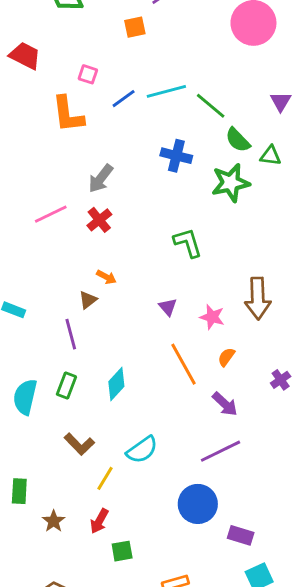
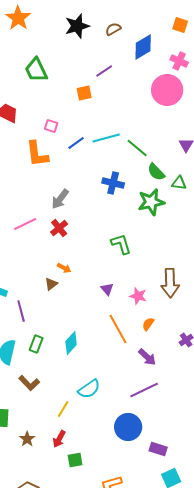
purple line: (71, 334) -> (21, 311), moved
brown L-shape: (79, 444) -> (29, 383), moved

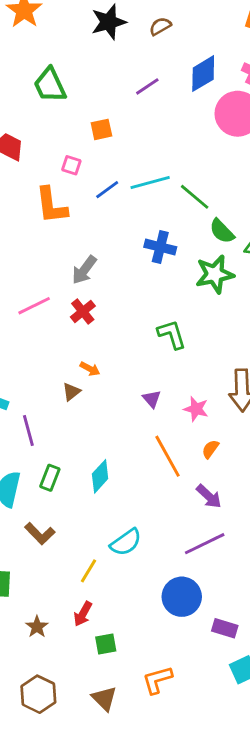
blue diamond: (143, 47) -> (203, 74), moved
orange square: (84, 93) -> (101, 129), moved
brown star: (27, 439) -> (37, 627), moved

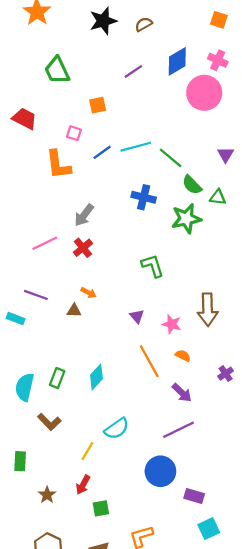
brown triangle: (71, 392) -> (74, 311), turned 40
purple line: (28, 430) -> (36, 295), moved, turned -55
orange semicircle: (210, 449) -> (183, 356), turned 80

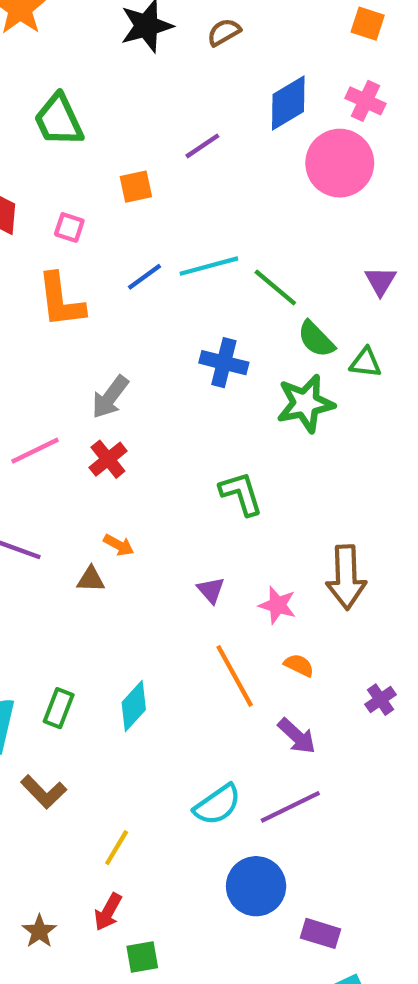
purple line: (133, 71) -> (202, 146), moved
pink square: (74, 133) -> (69, 227), moved
cyan semicircle: (117, 429) -> (217, 805), moved

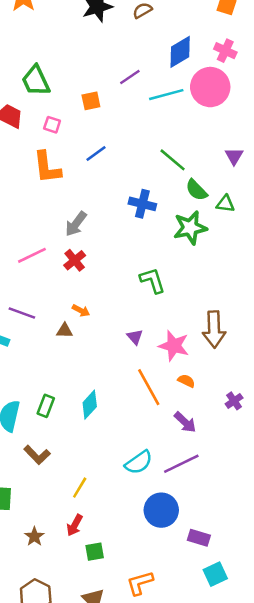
green trapezoid: (59, 120) -> (36, 81), moved
cyan line: (209, 266) -> (166, 95), moved
pink star: (277, 605) -> (174, 346), size x1.4

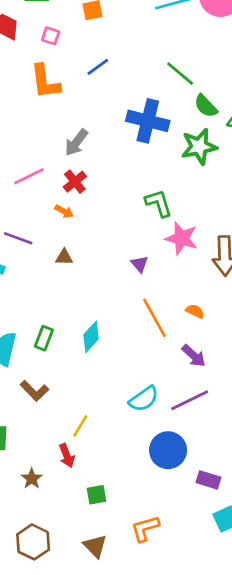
blue cross: (142, 204) -> (148, 121), size x1.4
orange arrow: (81, 311) -> (64, 211), moved
pink star: (174, 346) -> (182, 238), moved
red arrow: (75, 525) -> (67, 456), moved, turned -50

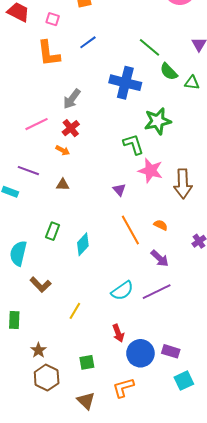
green star: (199, 146) -> (158, 121), moved
green rectangle: (44, 338) -> (53, 231), moved
blue circle: (168, 450) -> (140, 353), moved
red arrow: (67, 456) -> (118, 333), moved
brown hexagon: (33, 542) -> (47, 378), moved

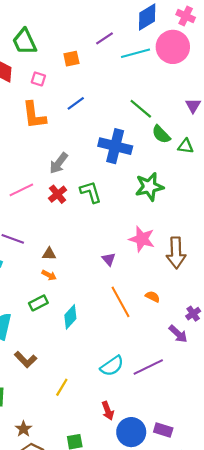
green L-shape: (133, 144) -> (91, 192), moved
orange arrow: (63, 150) -> (49, 275), moved
green rectangle: (53, 231) -> (38, 303), turned 42
purple arrow: (160, 258) -> (178, 334), moved

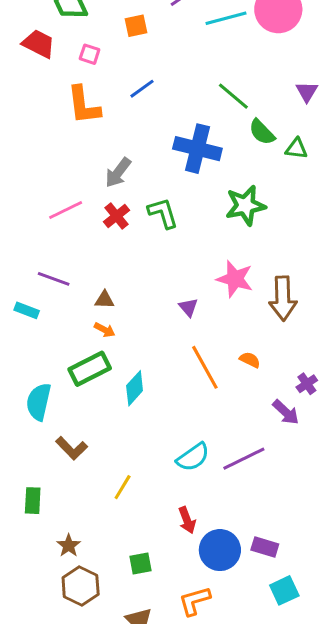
green rectangle: (38, 303) -> (90, 369), size x1.5

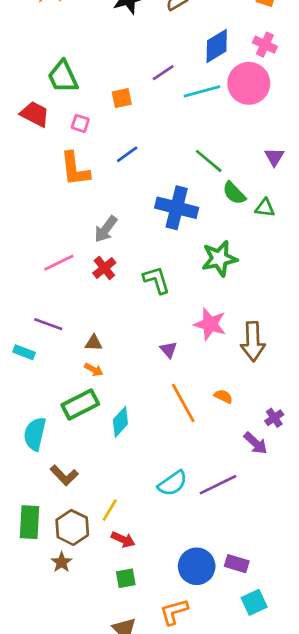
green L-shape: (163, 213) -> (157, 280), moved
green rectangle: (33, 501) -> (29, 522), size x1.4
red arrow: (187, 520) -> (123, 540), moved, turned -45
brown hexagon: (81, 586) -> (72, 527), moved

